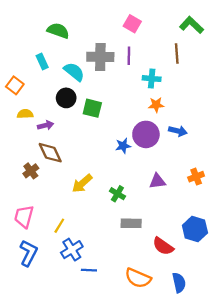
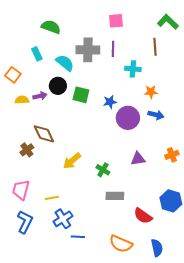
pink square: (132, 24) -> (116, 21), turned -35
orange star: (156, 105) -> (151, 92), moved
purple arrow: (46, 125) -> (40, 96), moved
blue star: (123, 146) -> (110, 102), moved
yellow line: (59, 226) -> (52, 198), turned 48

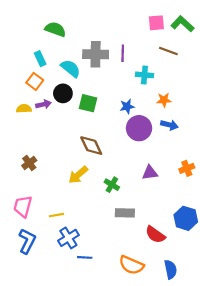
pink square: (116, 21) -> (156, 23), moved
brown line: (155, 47) -> (168, 51), turned -66
orange square: (13, 75) -> (35, 81), moved
blue star: (110, 102) -> (127, 106), moved
brown diamond: (44, 134) -> (91, 146), moved

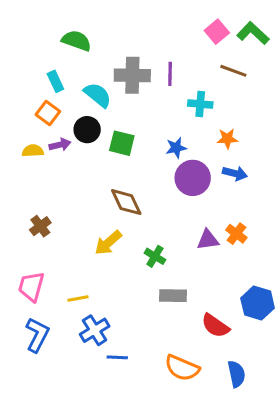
pink square: (156, 23) -> (217, 32), turned -35
orange cross: (187, 168) -> (236, 234), moved, turned -32

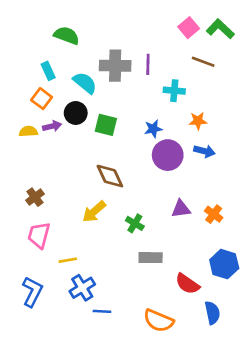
orange cross: (236, 234) -> (214, 214), moved
pink trapezoid: (31, 286) -> (39, 235), moved
blue semicircle: (236, 374) -> (212, 313), moved

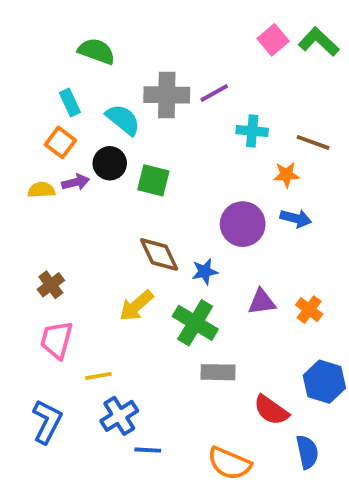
brown line: (203, 62) -> (313, 142), moved
purple line: (148, 64) -> (214, 93), turned 60
blue star: (153, 129) -> (205, 272), moved
green cross: (135, 223) -> (195, 323), size x1.6

